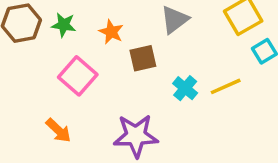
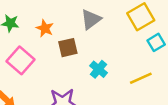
yellow line: (226, 86) -> (141, 78), moved

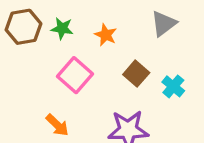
brown square: (68, 48) -> (136, 74), moved, turned -36

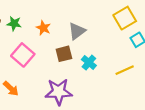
gray triangle: (164, 24) -> (77, 31), moved
brown square: (136, 74) -> (64, 54), turned 35

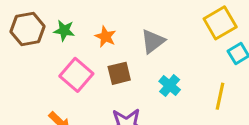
brown square: (64, 54) -> (119, 73), moved
yellow line: (125, 70) -> (220, 96), turned -54

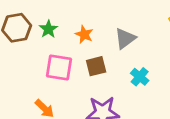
green star: (64, 31) -> (48, 29), turned 30
pink square: (76, 75) -> (59, 67), turned -32

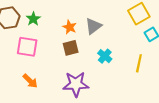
orange star: (84, 34) -> (70, 27), moved
pink square: (59, 67) -> (27, 47), moved

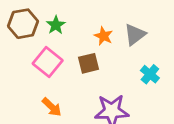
pink square: (27, 47) -> (48, 62), turned 30
brown square: (71, 48) -> (89, 63), moved

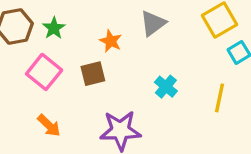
gray triangle: (135, 35) -> (153, 23), moved

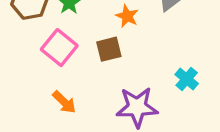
cyan cross: (166, 87) -> (187, 79), moved

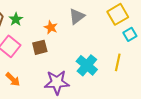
cyan cross: (187, 79) -> (87, 65), size x1.5

